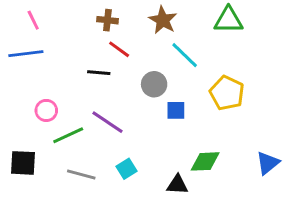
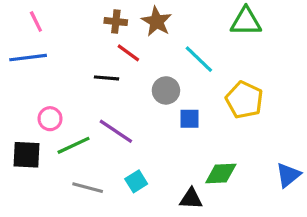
brown star: (163, 20) -> (157, 22), moved
black square: (23, 163) -> (27, 155), moved

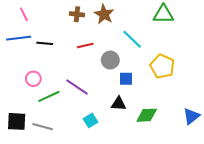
red line: (128, 53) -> (85, 45), moved, turned -49
black line: (106, 78) -> (45, 43), moved
black square: (27, 155) -> (17, 121), moved
gray line: (88, 188) -> (43, 127), moved
black triangle: (191, 199) -> (119, 104), moved

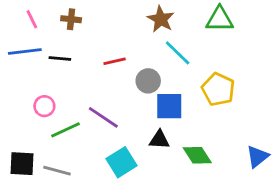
brown cross: (77, 14) -> (71, 19), moved
brown star: (104, 14) -> (161, 19), moved
blue square: (126, 79) -> (169, 106), size x1.5
green diamond: (147, 115) -> (197, 155), turned 60
cyan square: (91, 120) -> (122, 162), size x1.5

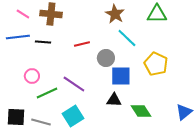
pink line: (32, 19) -> (23, 14), turned -32
brown cross: (71, 19) -> (51, 14), size x1.5
cyan square: (122, 162) -> (73, 116), moved

